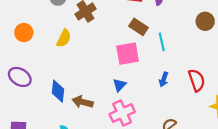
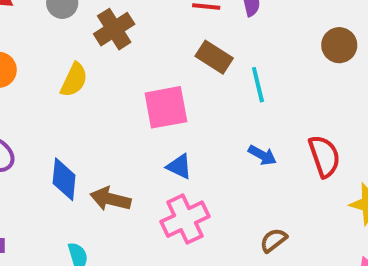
pink square: (128, 54) -> (166, 107), moved
blue arrow: (164, 79) -> (262, 155), turned -80
blue triangle: (119, 85) -> (179, 167), turned -48

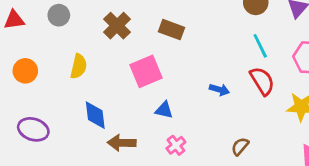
brown cross: (114, 29) -> (117, 26), moved
cyan line: (258, 85) -> (260, 46), moved
blue diamond: (64, 179) -> (95, 115), moved
pink cross: (185, 219) -> (176, 145), size x0.6

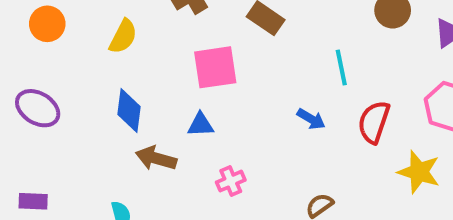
cyan line: (260, 46) -> (341, 68), moved
red semicircle: (262, 81) -> (374, 122), turned -144
blue triangle: (164, 110) -> (201, 125), moved, turned -30

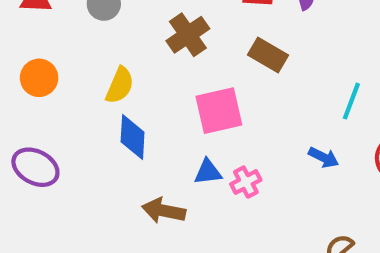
cyan line: (341, 68) -> (351, 101), turned 36
blue diamond: (129, 110) -> (133, 137), moved
pink cross: (231, 181) -> (246, 182), moved

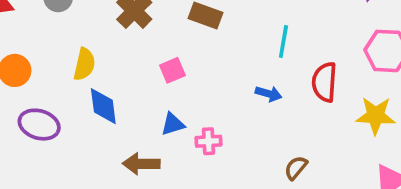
pink square: (219, 111) -> (172, 70), size x0.6
purple ellipse: (35, 167) -> (39, 125), moved
pink cross: (246, 182) -> (209, 141), moved, turned 35

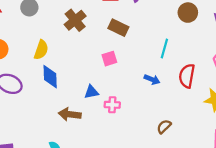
pink square: (172, 70) -> (109, 59), moved

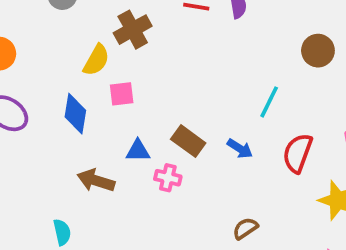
brown rectangle: (118, 28) -> (188, 141), moved
yellow semicircle: (41, 50) -> (96, 60), moved
pink square: (109, 59) -> (122, 94), moved

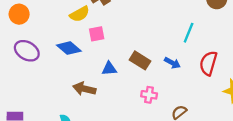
yellow semicircle: (96, 60) -> (80, 14), turned 36
blue diamond: (75, 114) -> (69, 48), turned -55
pink cross: (168, 178) -> (149, 95), moved

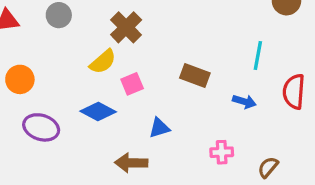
brown rectangle: (140, 60) -> (195, 75), moved

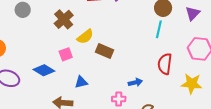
cyan line: (258, 55) -> (159, 29), moved
yellow semicircle: (103, 62) -> (85, 37), moved
blue arrow: (244, 102) -> (135, 82), moved, turned -32

